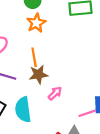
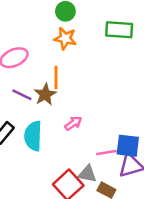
orange star: (36, 23) -> (65, 38), turned 30
brown star: (38, 75) -> (45, 95), moved, turned -30

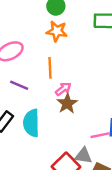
brown star: (45, 95) -> (67, 103), moved
pink arrow: (73, 123) -> (63, 89), moved

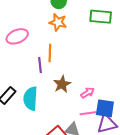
purple line: (19, 85) -> (40, 65), moved, turned 56
pink arrow: (63, 89) -> (88, 93), moved

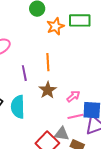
orange star: (58, 22) -> (55, 26), moved, turned -30
orange line: (50, 53) -> (48, 62), moved

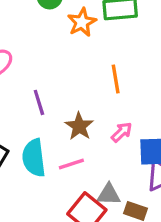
orange line: (48, 62) -> (116, 79), moved
pink line: (75, 116) -> (71, 164), moved

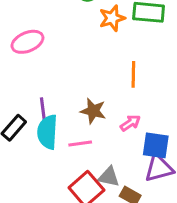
purple line: (39, 102) -> (43, 109), moved
brown star: (79, 126) -> (93, 111), turned -30

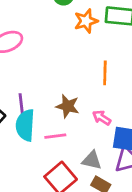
pink arrow: (130, 123) -> (102, 118), turned -114
gray triangle: (109, 177) -> (92, 160), moved

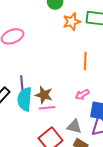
brown star: (68, 106) -> (44, 95), moved
pink arrow: (102, 118) -> (82, 95), turned -64

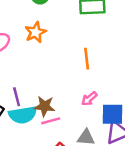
orange star: (72, 22) -> (36, 32), moved
cyan semicircle: (25, 99) -> (23, 115), turned -95

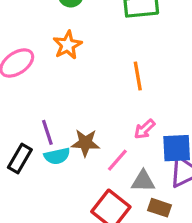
cyan semicircle: (23, 115) -> (57, 156), size x0.7
pink line: (51, 121) -> (117, 160), moved, turned -30

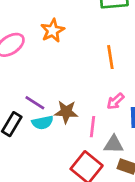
purple line: (47, 132) -> (35, 103), turned -40
pink line: (117, 160) -> (93, 127), turned -35

